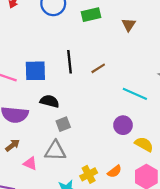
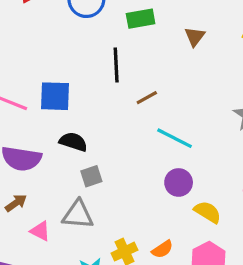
black line: (69, 62) -> (116, 65), moved
cyan line: (135, 94) -> (175, 138), moved

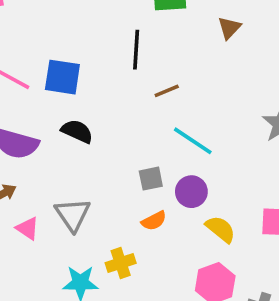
gray square: (91, 176) -> (151, 179), moved
gray triangle: (78, 214) -> (73, 215), turned 44
orange semicircle: (162, 249) -> (154, 221), moved

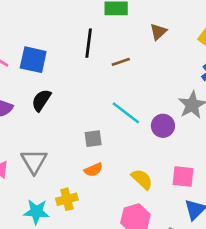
brown line: (167, 91) -> (121, 62), moved
black semicircle: (77, 131) -> (41, 100), turned -85
purple circle: (191, 192) -> (163, 126), moved

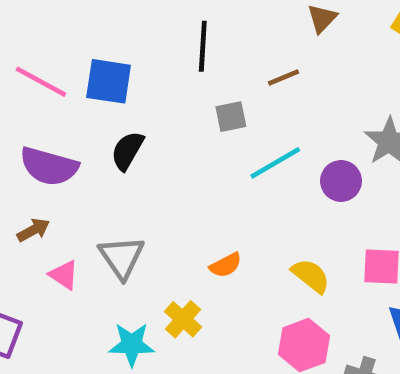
brown line: (121, 62) -> (284, 78), moved
cyan line: (126, 113) -> (275, 163), turned -64
gray square: (93, 139) -> (231, 117), moved
yellow cross: (67, 199) -> (183, 319), turned -30

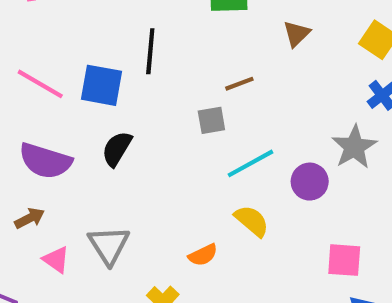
black line: (203, 46) -> (150, 51), moved
brown line: (284, 78) -> (239, 84), moved
yellow semicircle: (311, 276) -> (252, 221), moved

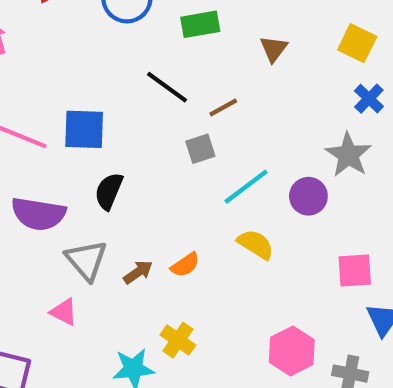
black line: (150, 51) -> (167, 87), moved, turned -51
brown arrow: (30, 218) -> (138, 272), moved
gray triangle: (109, 245) -> (86, 260), moved
orange semicircle: (203, 255) -> (185, 265), moved

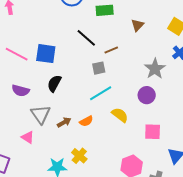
gray star: (348, 155) -> (155, 69), moved
cyan line: (246, 187) -> (101, 93), moved
purple semicircle: (38, 214) -> (21, 91), size x0.7
pink square: (355, 270) -> (153, 132), moved

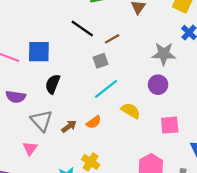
gray star: (155, 69) -> (164, 54), turned -30
pink triangle: (28, 137) -> (30, 148), turned 40

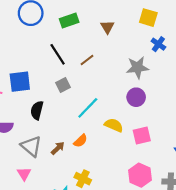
black line: (82, 29) -> (58, 54), turned 30
gray square: (100, 61) -> (63, 85), moved
pink square: (170, 125) -> (142, 136), moved

